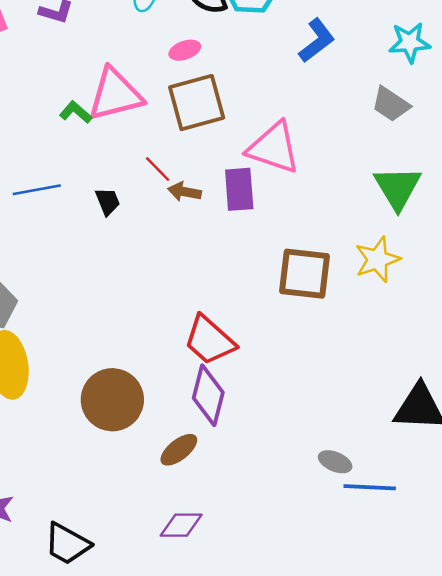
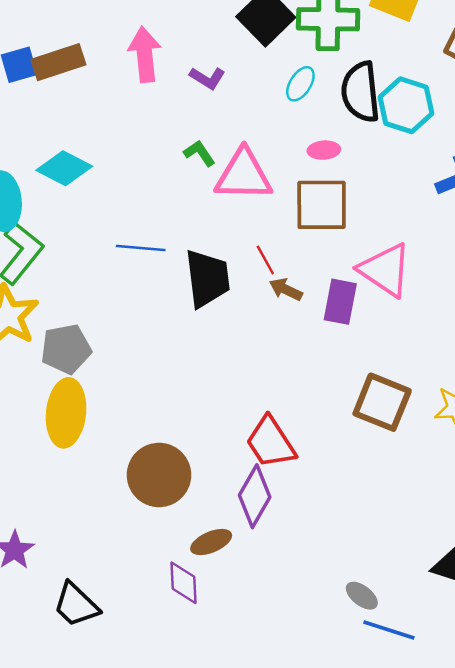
green L-shape: (76, 112) -> (199, 153), moved
black trapezoid: (108, 201) -> (207, 278), size x2.0
purple diamond: (181, 525) -> (183, 583), moved, turned 72

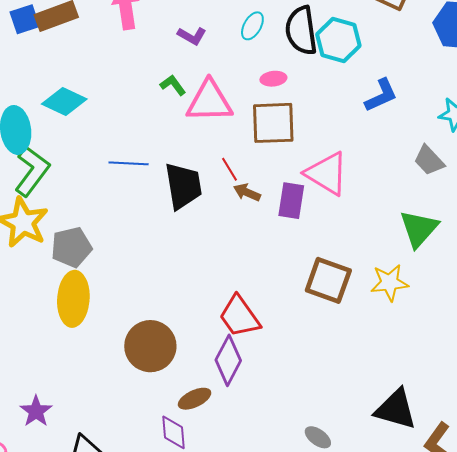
purple L-shape: (207, 78) -> (192, 36), moved

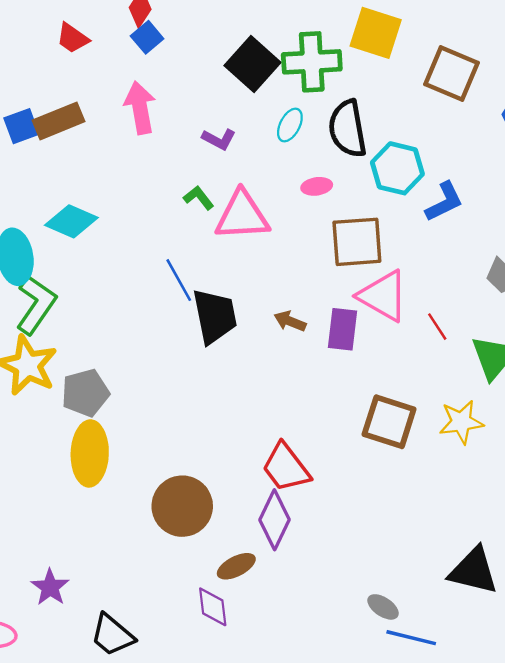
cyan hexagon: (338, 40) -> (397, 168), moved
brown square: (273, 123) -> (357, 242), moved
blue line: (129, 163) -> (179, 280), moved, turned 60
red line: (230, 169) -> (437, 327), moved

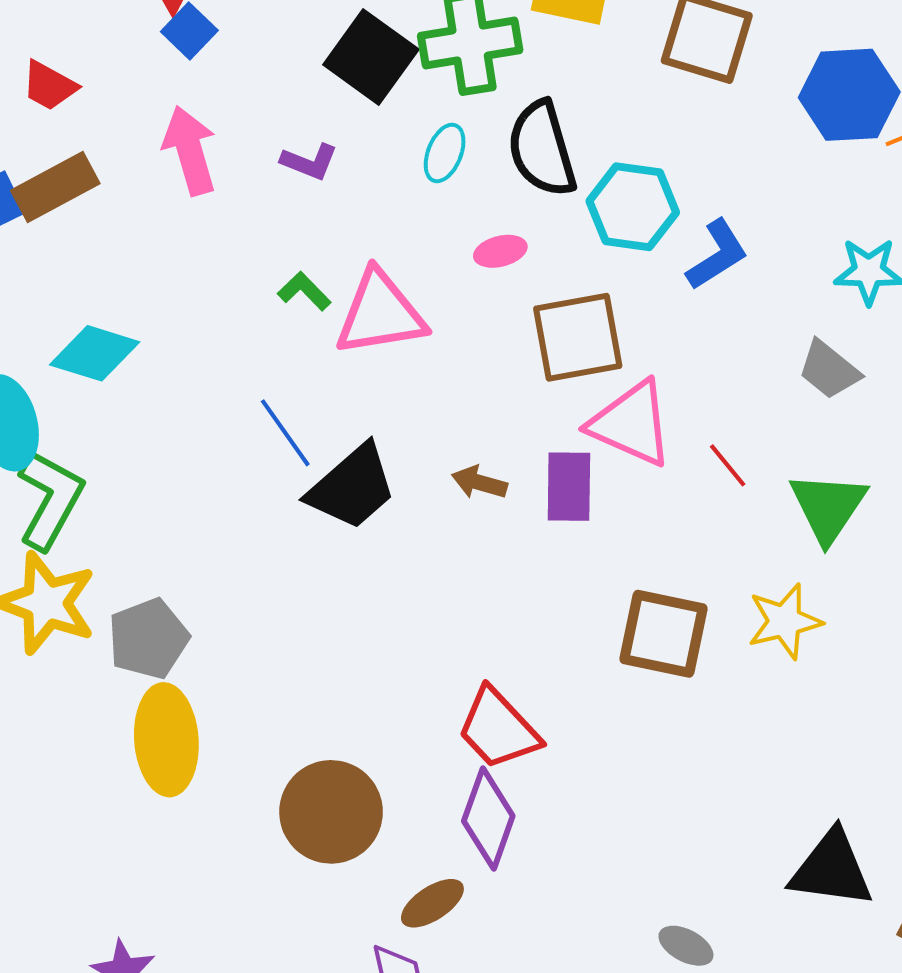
red trapezoid: (73, 38) -> (49, 86), moved
purple L-shape: (219, 139) -> (309, 162), moved
black trapezoid: (215, 316) -> (352, 487), turned 66

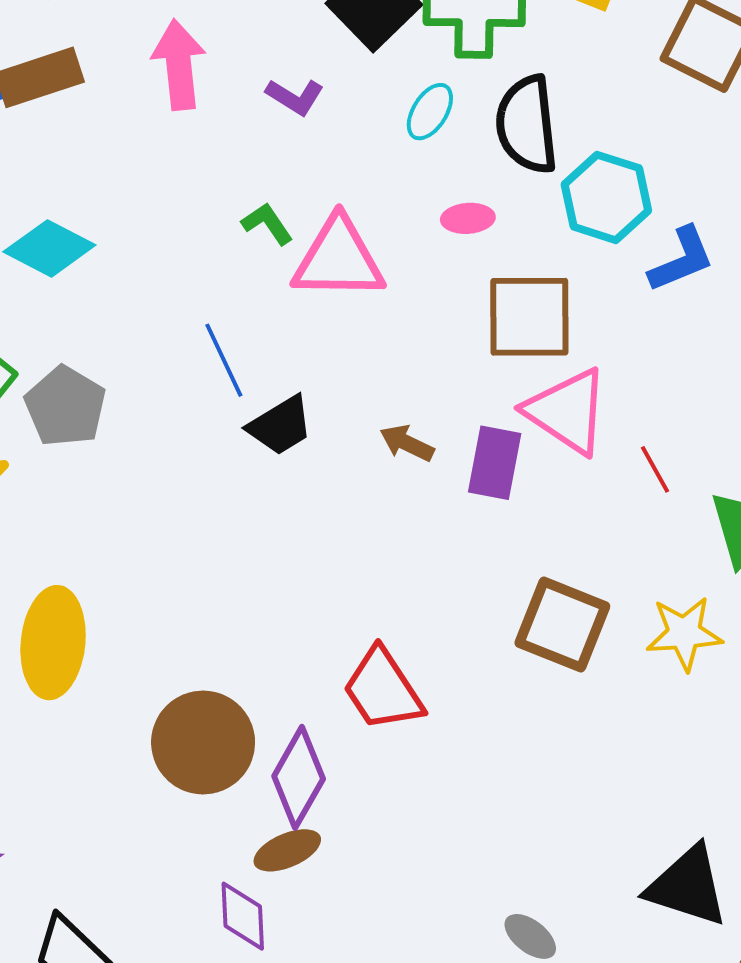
black trapezoid: (352, 487) -> (280, 425), size x0.7
gray pentagon: (148, 639) -> (65, 406), moved, turned -30
purple diamond: (488, 819) -> (299, 777), moved

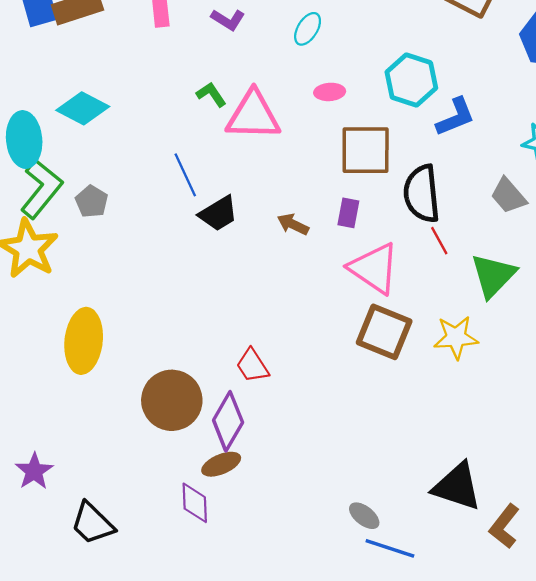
black semicircle: (527, 125) -> (422, 194), moved
gray pentagon: (65, 406) -> (92, 202), size x0.7
pink triangle: (567, 411) -> (374, 268), moved
purple rectangle: (495, 463) -> (348, 213), moved, size x0.7
red trapezoid: (383, 690) -> (252, 366), moved, size x0.7

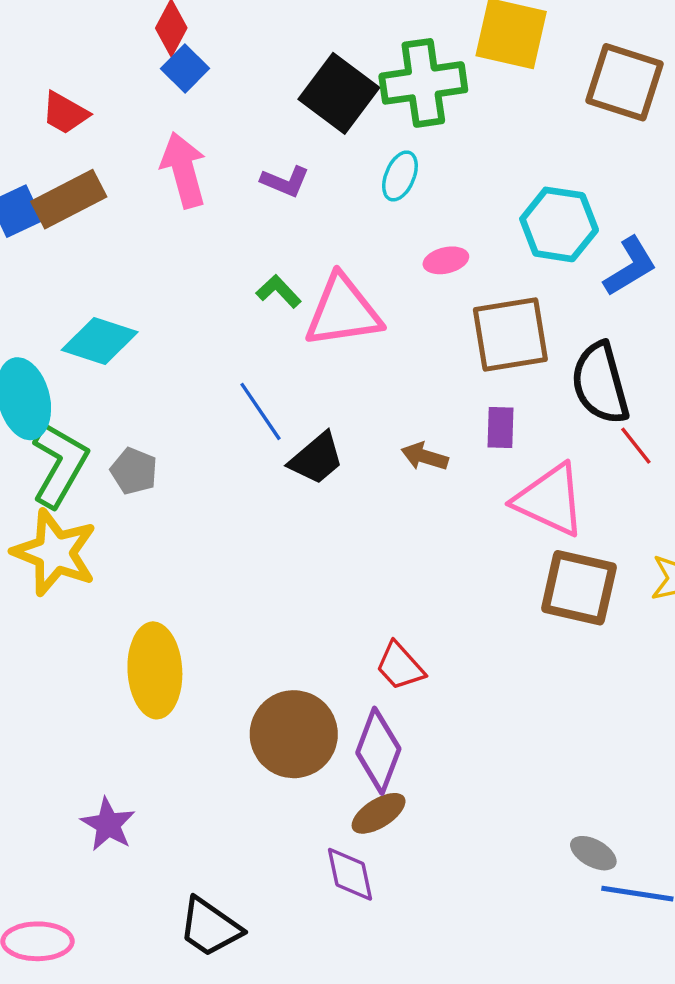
purple star: (34, 471) -> (108, 824), moved

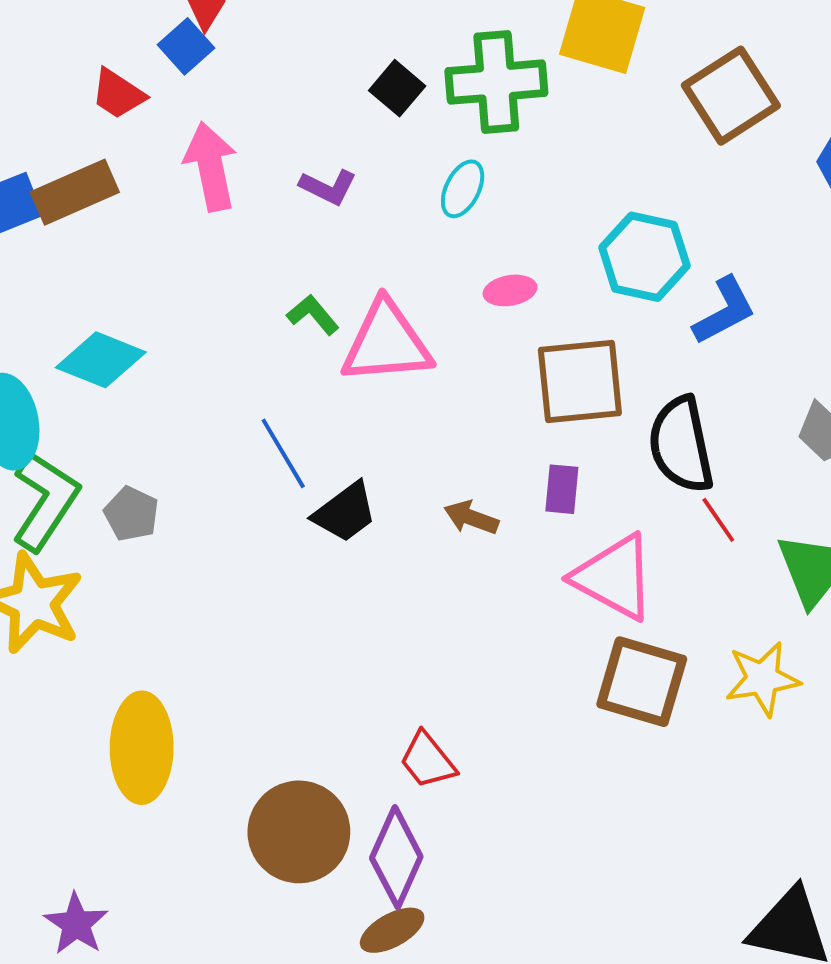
blue square: (185, 69) -> (186, 46), moved
brown square: (624, 82) -> (731, 96), turned 36
black square: (339, 93) -> (397, 88), size x0.6
red trapezoid: (65, 113) -> (118, 94), moved

